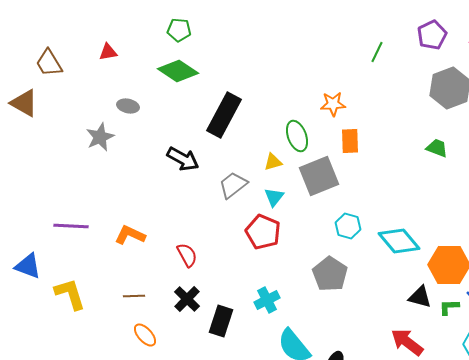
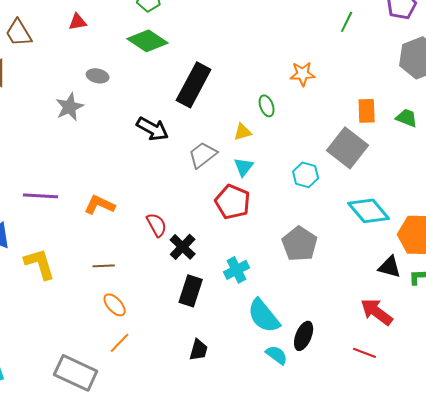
green ellipse: (297, 136) -> (267, 106), size x0.7
orange rectangle: (350, 141) -> (367, 111), moved
gray square: (319, 176) -> (348, 148), moved, turned -30
cyan hexagon: (348, 226) -> (306, 175), moved
black cross: (187, 299) -> (183, 247), moved

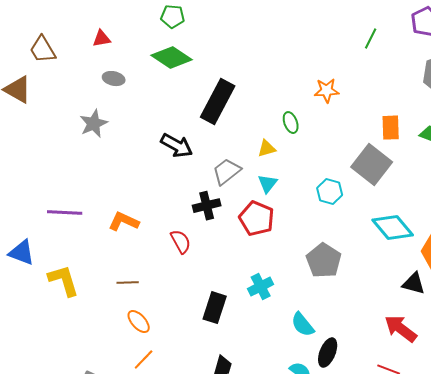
gray ellipse: (98, 76) -> (114, 79), moved
black cross: (183, 247) -> (207, 206), moved, turned 32
cyan semicircle: (264, 316) -> (303, 325), moved, size x0.7

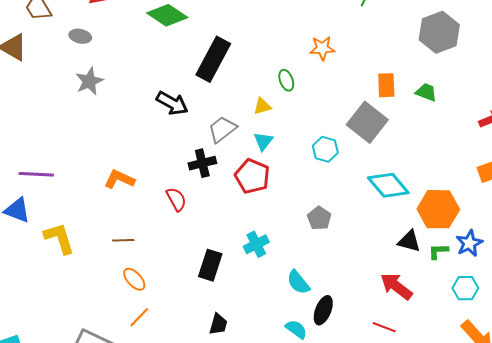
gray ellipse: (114, 79) -> (80, 36), moved
purple line: (65, 213) -> (36, 174), moved
gray pentagon: (324, 261) -> (319, 218), size x0.7

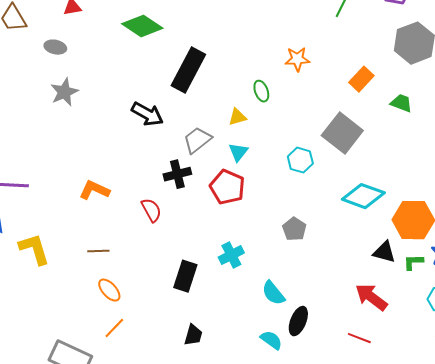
orange rectangle: (386, 85) -> (361, 79), moved, turned 45
cyan diamond: (388, 185) -> (363, 196), turned -30

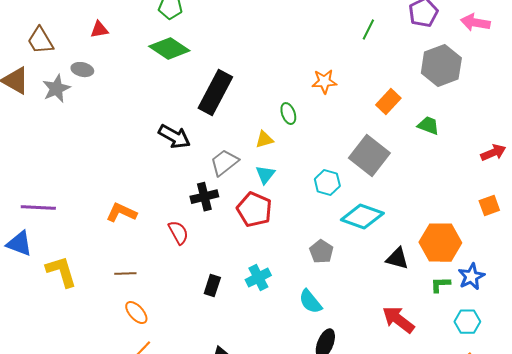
gray star: (64, 92) -> (56, 89), moved
cyan diamond: (363, 196) -> (362, 217), moved
black triangle: (384, 252) -> (397, 259), moved
black rectangle: (185, 276) -> (212, 286), moved, size x0.7
cyan semicircle: (273, 293) -> (310, 302), moved

